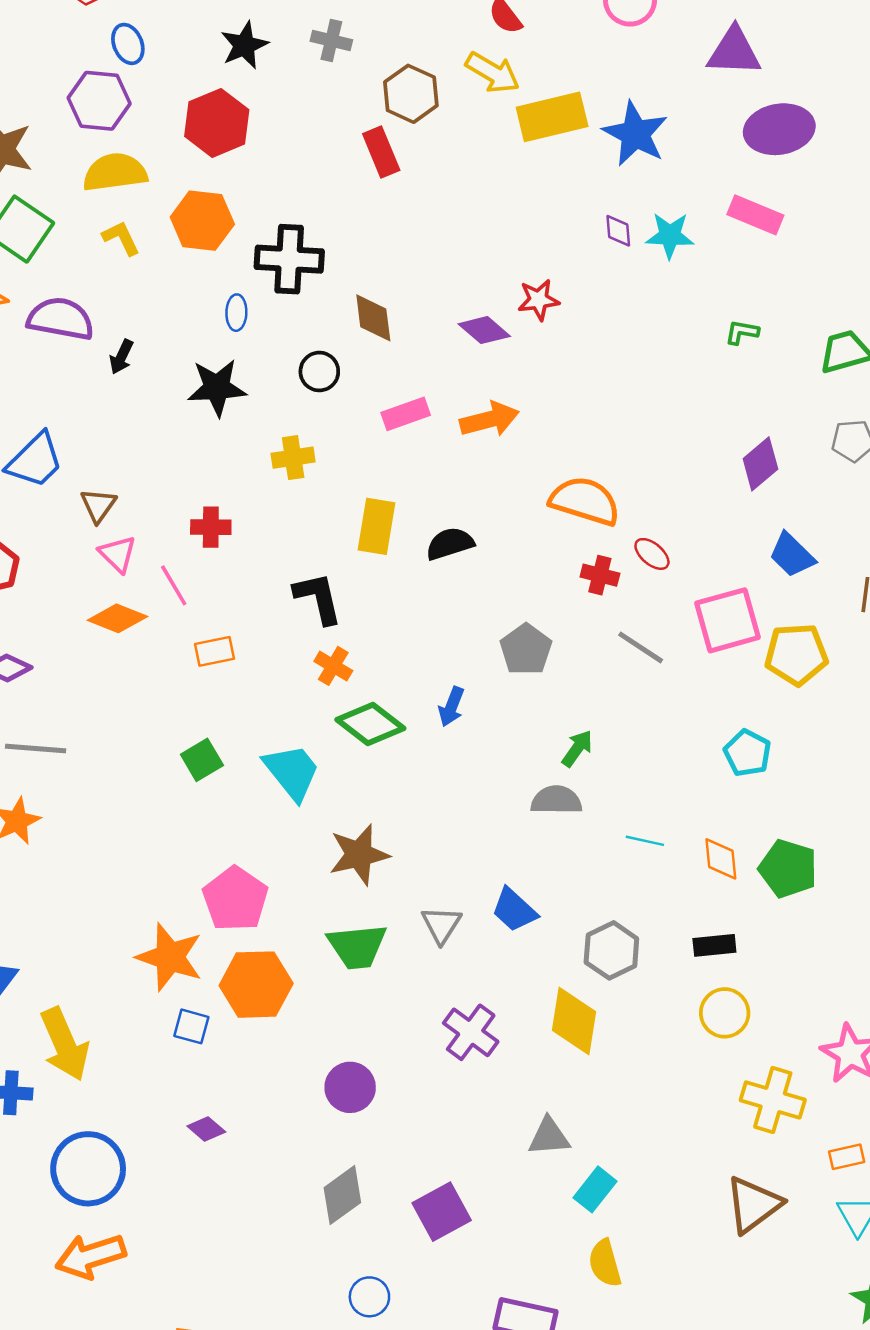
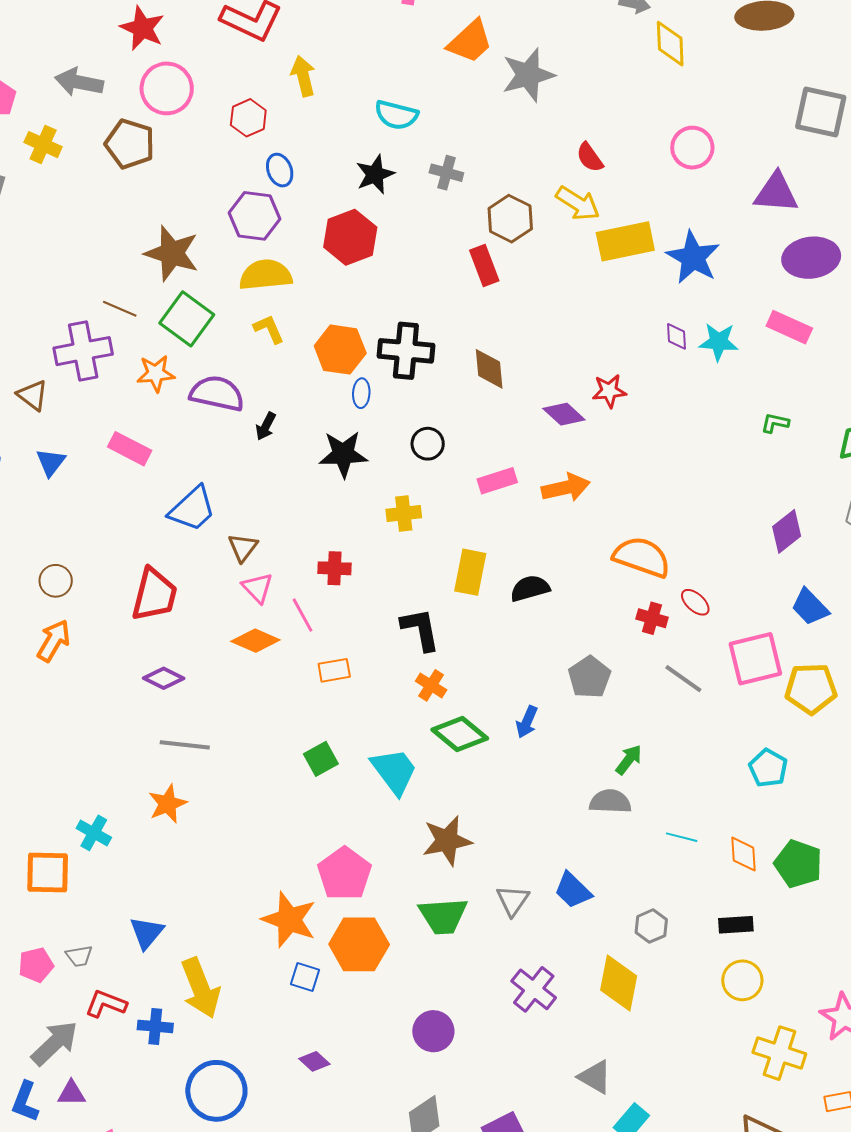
orange hexagon: (202, 221) -> (340, 350), moved
brown diamond: (373, 318) -> (489, 369), moved
gray hexagon: (611, 950) -> (651, 926), size x0.7
gray triangle: (549, 1137) -> (595, 1077), turned 33

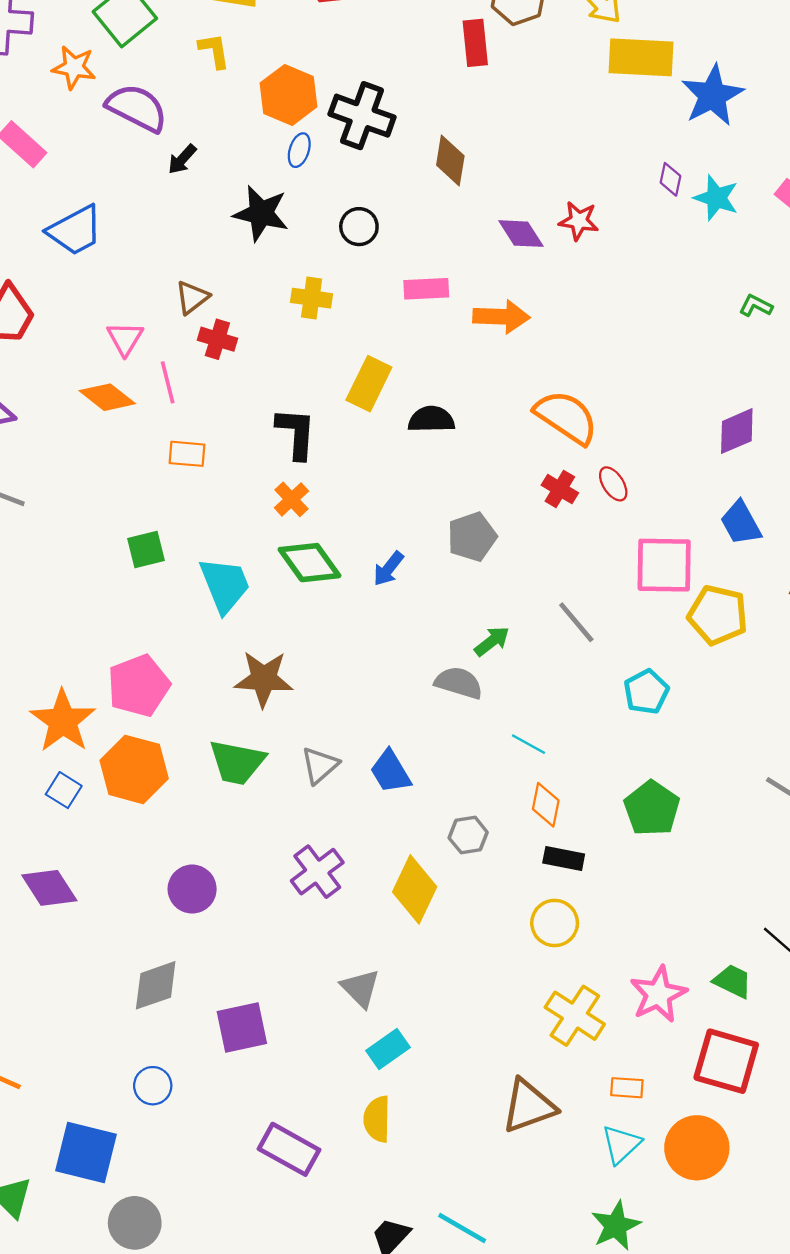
brown triangle: (243, 547) -> (192, 297), moved
gray line: (683, 679) -> (576, 622), moved
orange diamond: (743, 854) -> (546, 805), moved
purple diamond: (314, 1061) -> (49, 888), size x1.6

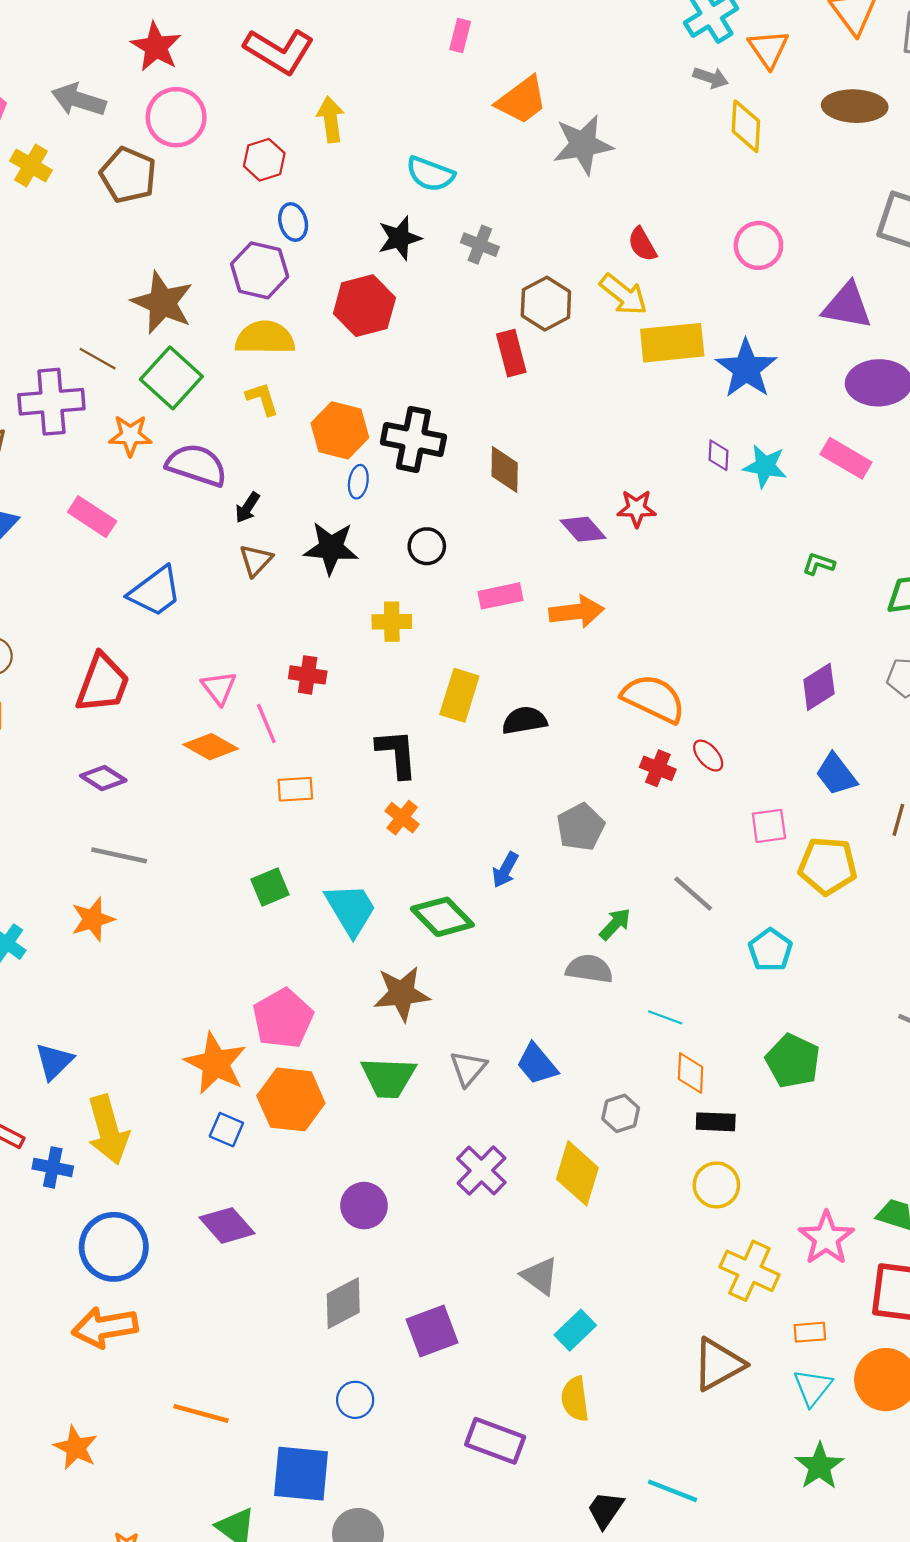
brown triangle: (192, 297) -> (256, 560), moved
green diamond: (310, 563) -> (442, 917), moved
pink square: (664, 565) -> (769, 826), size x0.6

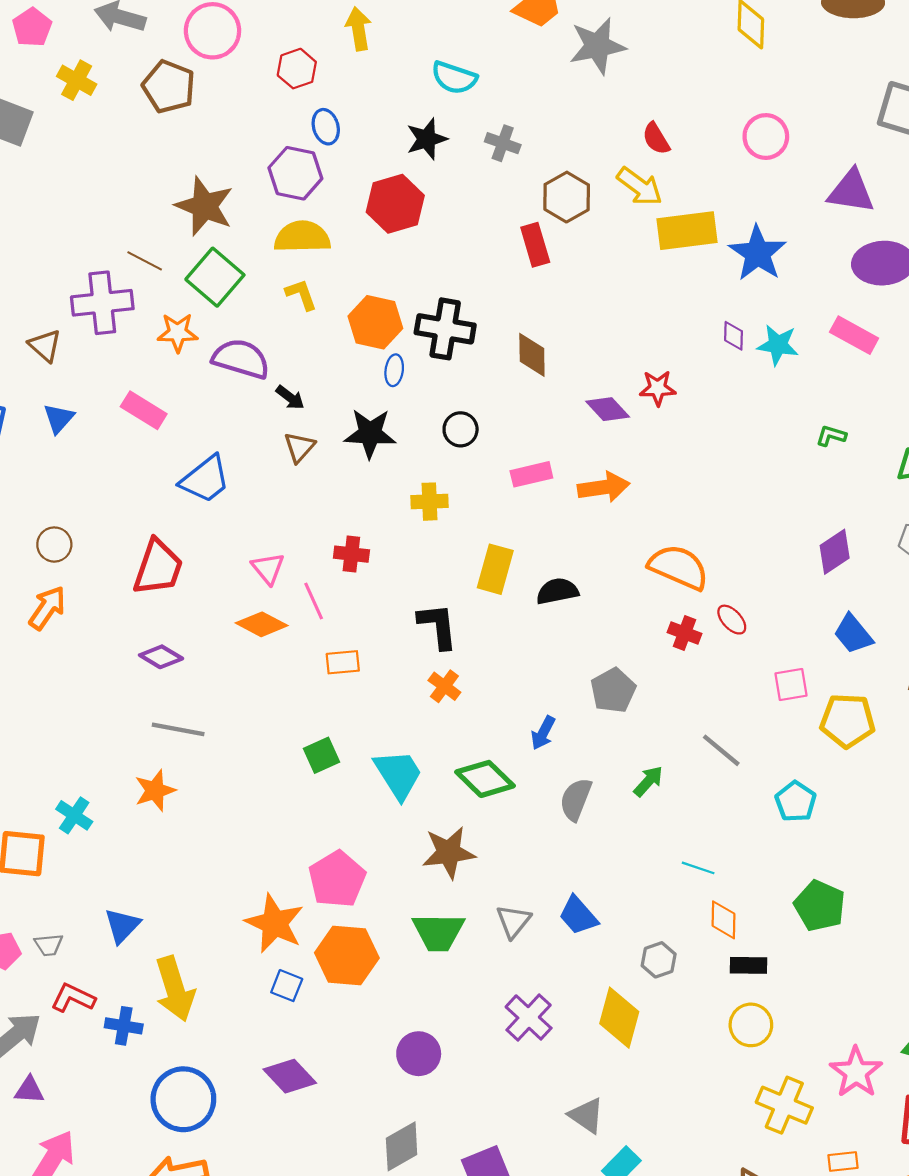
black arrow: (247, 508) -> (290, 398), turned -84
gray semicircle: (589, 969) -> (576, 799), moved, turned -75

